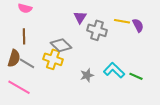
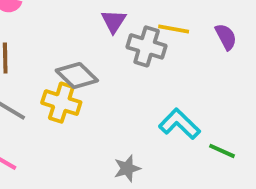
yellow line: (122, 21) -> (174, 29), moved
gray star: (87, 75) -> (127, 168), moved
green line: (136, 76) -> (222, 151), moved

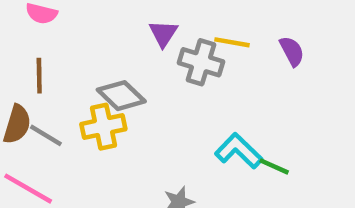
yellow cross: (61, 103) -> (103, 127), turned -30
green line: (222, 151) -> (274, 166), moved

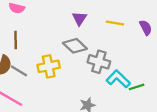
gray cross: (201, 62) -> (99, 62), moved
gray diamond: (121, 96) -> (75, 46), moved
green line: (274, 166) -> (137, 87), turned -42

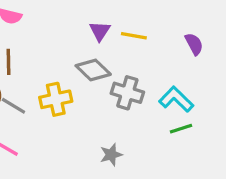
yellow line: (115, 23) -> (134, 36), moved
cyan L-shape: (118, 79) -> (176, 99), moved

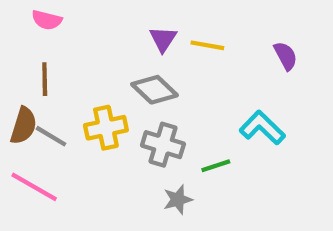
gray cross: (127, 93) -> (163, 145), moved
green line: (181, 129) -> (216, 166), moved

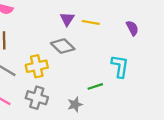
cyan L-shape: (262, 128) -> (120, 66), turned 55
gray cross: (163, 145) -> (37, 98), moved

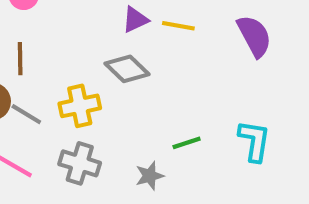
purple triangle: (67, 19) -> (135, 20), turned 32
purple semicircle: (132, 28) -> (254, 36), size x1.5
cyan L-shape: (120, 66) -> (254, 141), moved

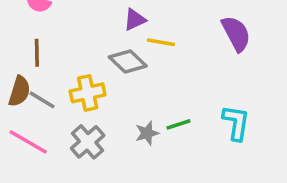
yellow line: (178, 26) -> (161, 42), moved
gray cross: (80, 163) -> (88, 142), turned 32
gray star: (150, 176) -> (147, 133), moved

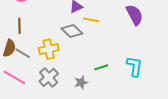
gray star: (147, 133) -> (81, 82), moved

